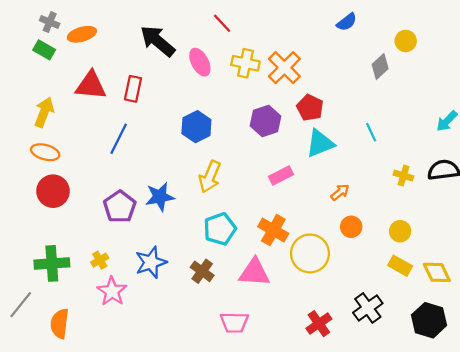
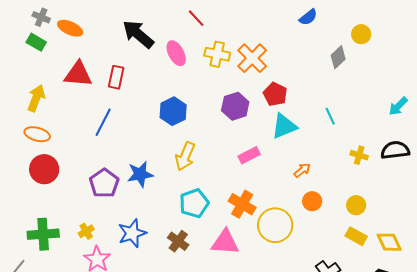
orange ellipse: (82, 34) -> (70, 28), turned 40

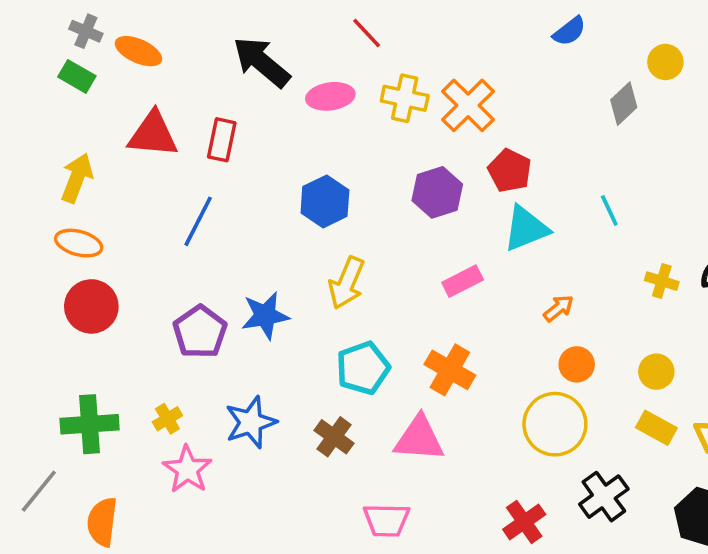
pink ellipse: (176, 53) -> (330, 96), turned -70
yellow circle: (275, 225) -> (555, 424), moved

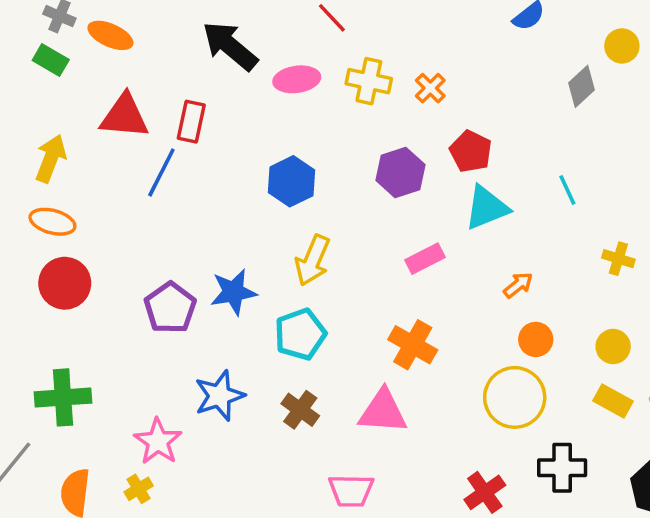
orange cross: (468, 105) -> (430, 88), size x0.6
blue line: (198, 221) -> (161, 172), moved
cyan pentagon: (363, 368) -> (300, 334), moved
yellow cross: (167, 419) -> (139, 489), moved
black cross: (604, 497) -> (562, 468), turned 36

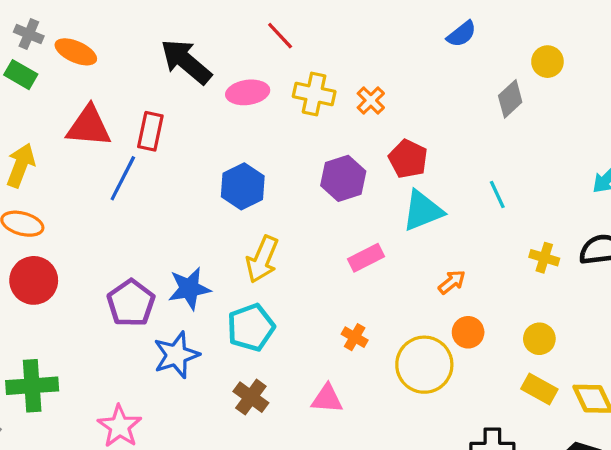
orange cross: (413, 345) -> (355, 337), size x0.6
blue star: (219, 396) -> (176, 355), moved
yellow circle: (515, 397) -> (424, 365), moved
pink triangle: (383, 412) -> (327, 399), size x0.7

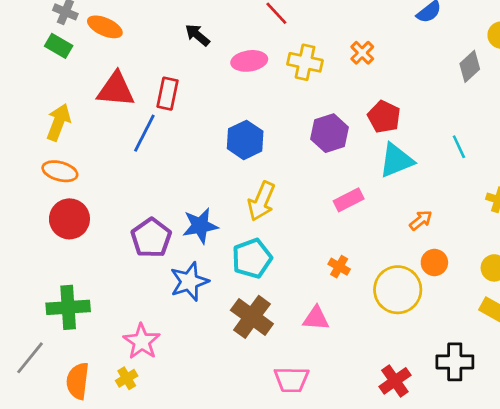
black arrow: (186, 62) -> (197, 35), size x0.6
orange cross: (371, 100) -> (362, 53), moved
brown cross: (251, 397) -> (252, 317), size x1.4

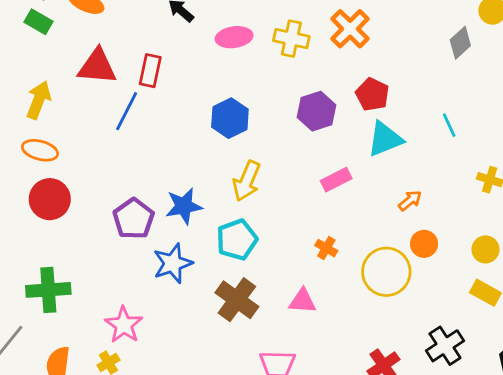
orange cross: (362, 53) -> (350, 29), size x1.6
black cross: (455, 362) -> (445, 346), turned -33

